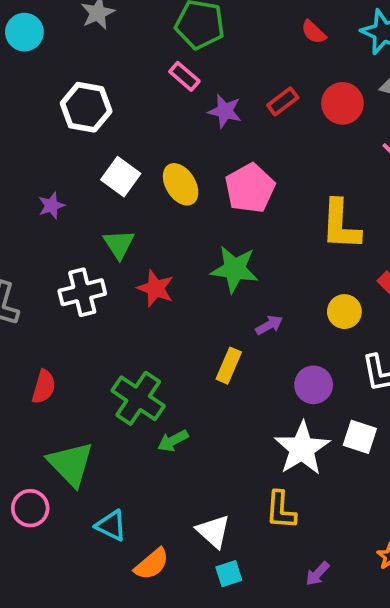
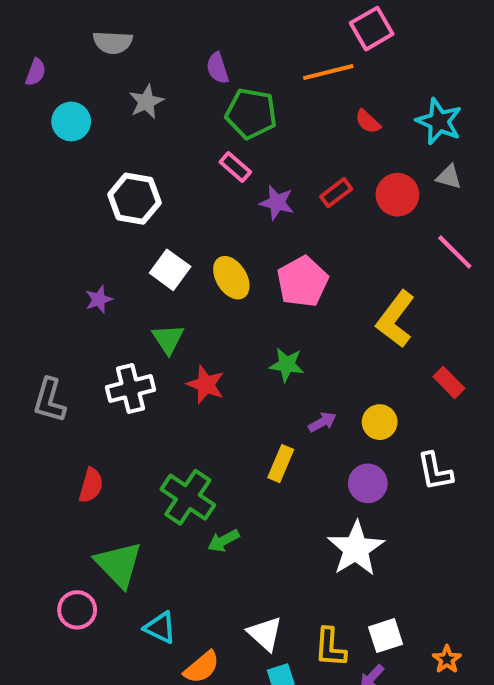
yellow L-shape: (341, 225) -> (395, 319), turned 34
green star: (235, 269) -> (287, 365), size x0.7
yellow circle: (344, 312) -> (380, 422), moved
white square: (360, 437) -> (386, 636), moved, turned -36
yellow L-shape: (281, 510) -> (330, 647), moved

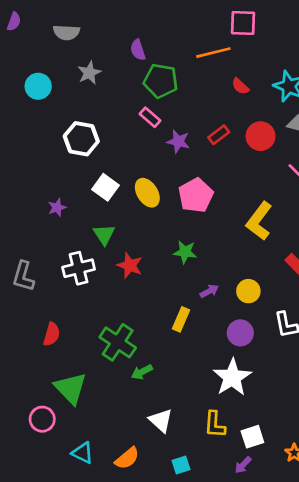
pink square: (372, 29) -> (243, 23), turned 32
purple semicircle: (36, 72) -> (14, 22), moved
cyan triangle: (160, 628) -> (83, 453), moved
white triangle: (265, 634) -> (161, 420), moved
yellow L-shape: (330, 647) -> (215, 425), moved

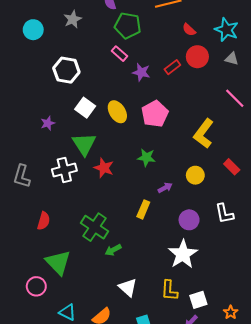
red circle: (261, 136) -> (197, 57), moved
green triangle: (104, 235) -> (84, 144), size x1.4
yellow circle: (248, 291) -> (195, 175), moved

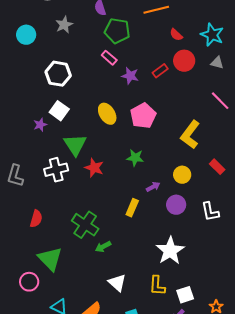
white square: (85, 108) -> (59, 111), moved
purple circle: (189, 220) -> (176, 205), moved

